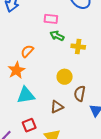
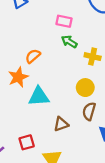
yellow circle: (65, 77) -> (85, 88), moved
cyan triangle: (26, 95) -> (39, 96), moved

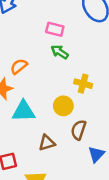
yellow cross: (93, 57) -> (83, 84), moved
yellow circle: (85, 88) -> (63, 106), moved

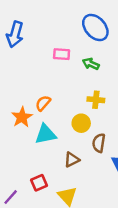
green arrow: (60, 52) -> (91, 64), moved
orange semicircle: (19, 66) -> (43, 103), moved

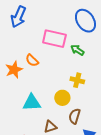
pink rectangle: (62, 54) -> (54, 39), size x1.6
orange semicircle: (43, 103) -> (32, 60), moved, turned -96
orange star: (22, 117) -> (14, 70), moved

